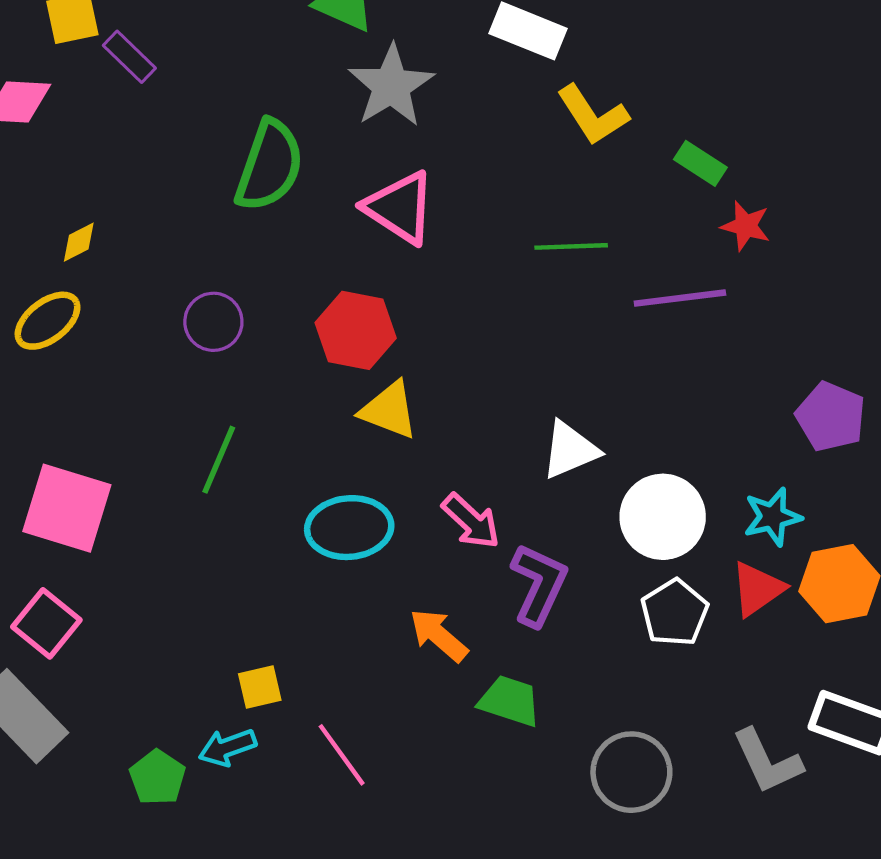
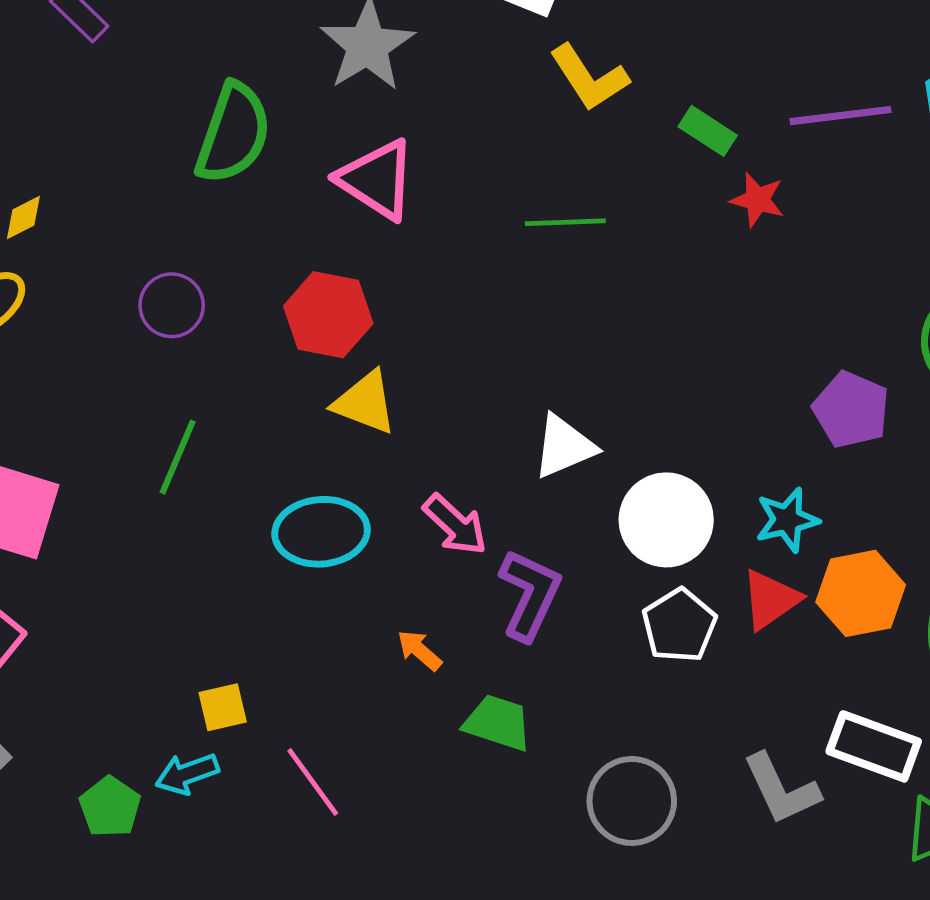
purple line: (680, 298) -> (840, 116), moved
orange arrow: (439, 635) -> (419, 650), size x0.7

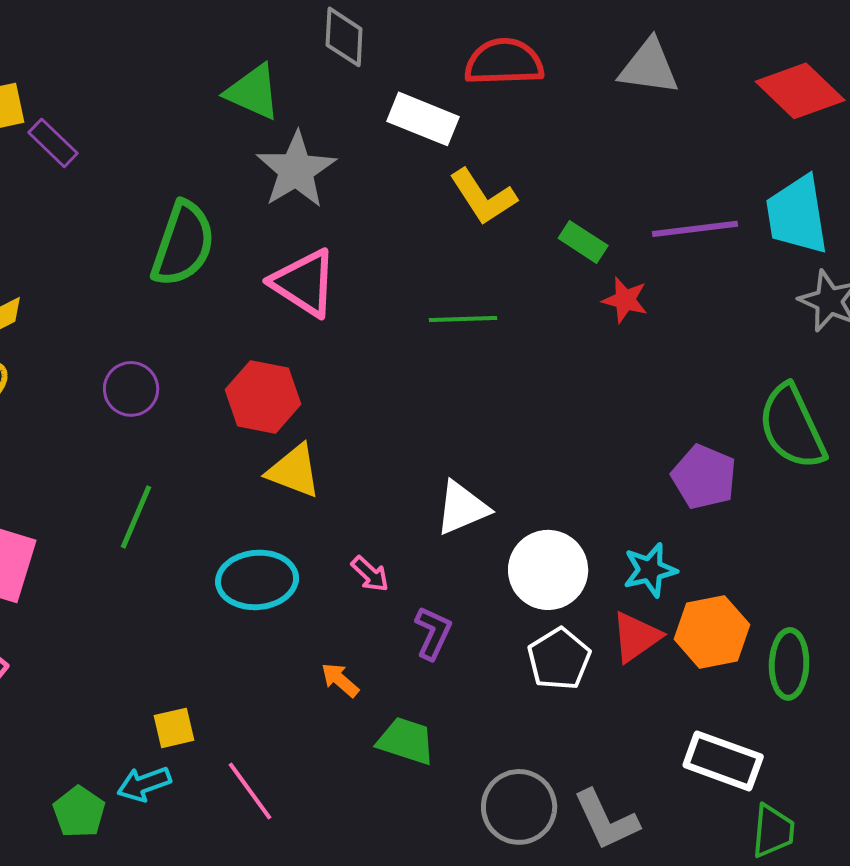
pink arrow: (455, 525) -> (370, 574), size x0.7
purple L-shape: (530, 595) -> (433, 633), size x0.7
gray L-shape: (781, 789) -> (606, 820), moved

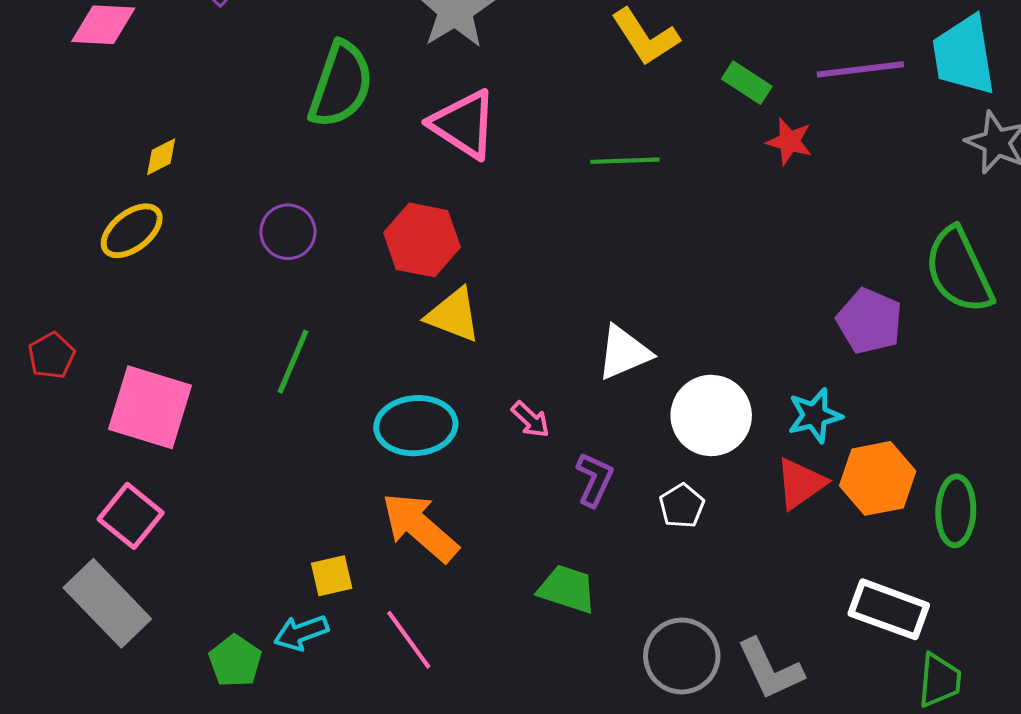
white pentagon: (559, 659) -> (682, 506), moved, size x0.7
orange arrow: (340, 680) -> (420, 527), moved, size x2.0

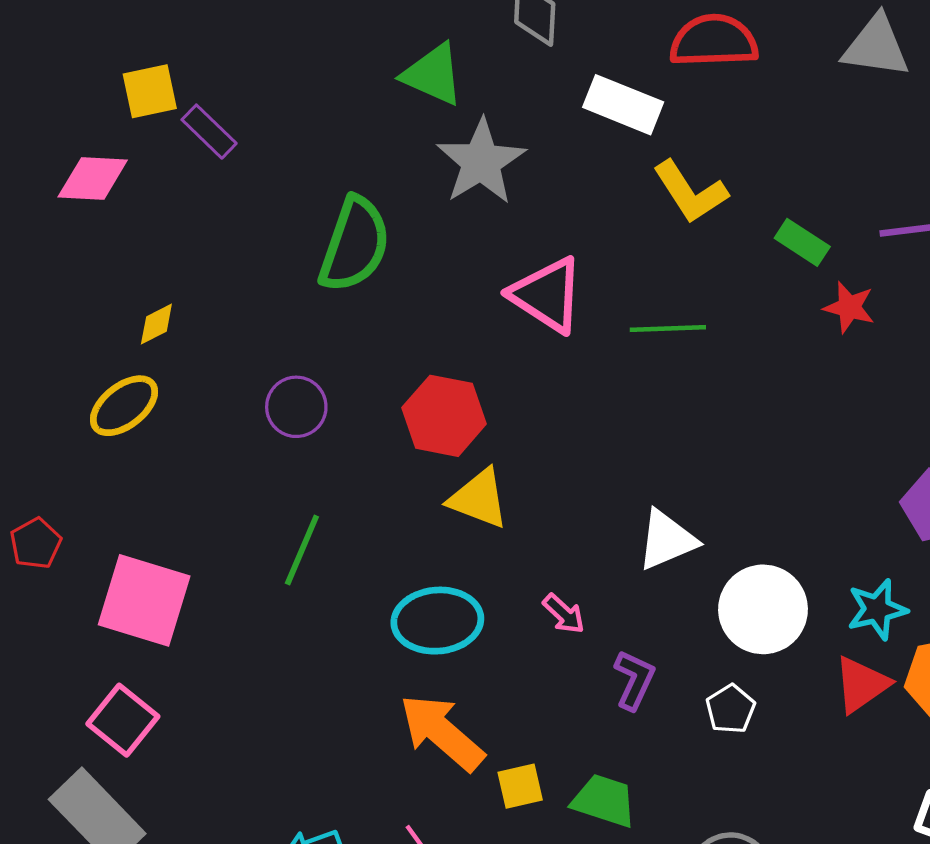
pink triangle: (464, 124) -> (547, 295), moved
yellow square: (332, 576) -> (520, 786), moved

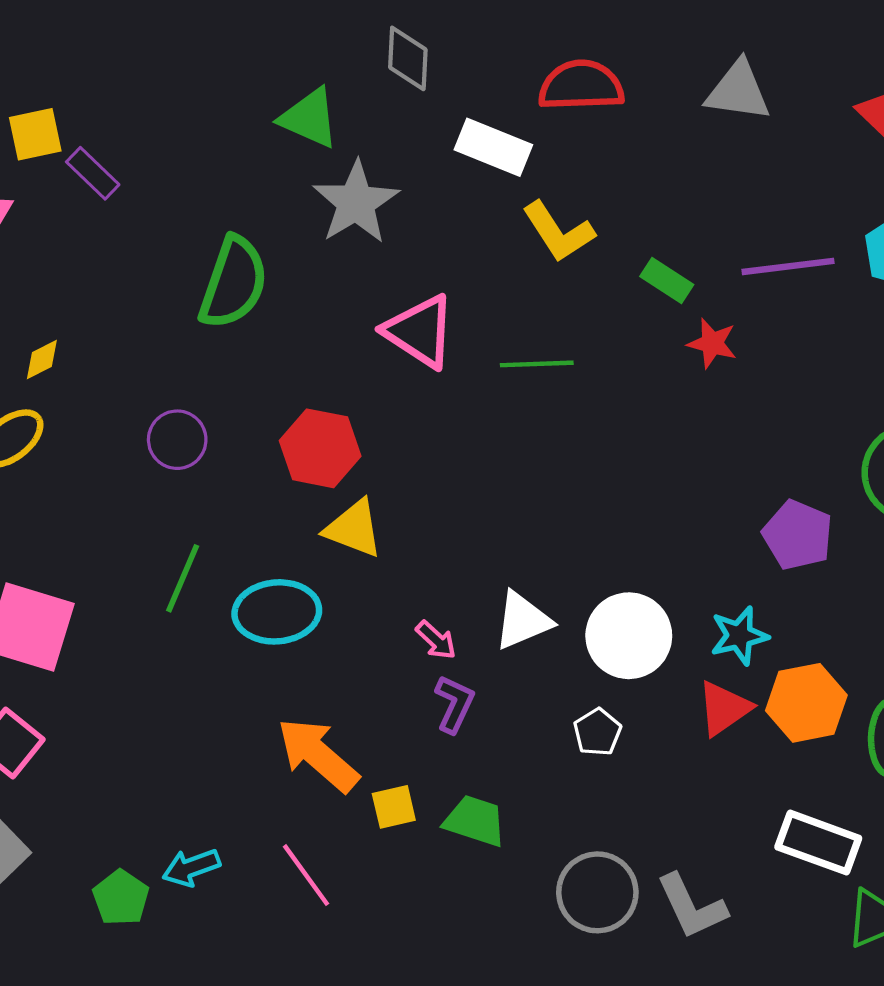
white triangle: (667, 540) -> (523, 621), moved
cyan ellipse: (437, 621) -> (277, 612), moved
purple L-shape: (634, 680) -> (454, 704), moved

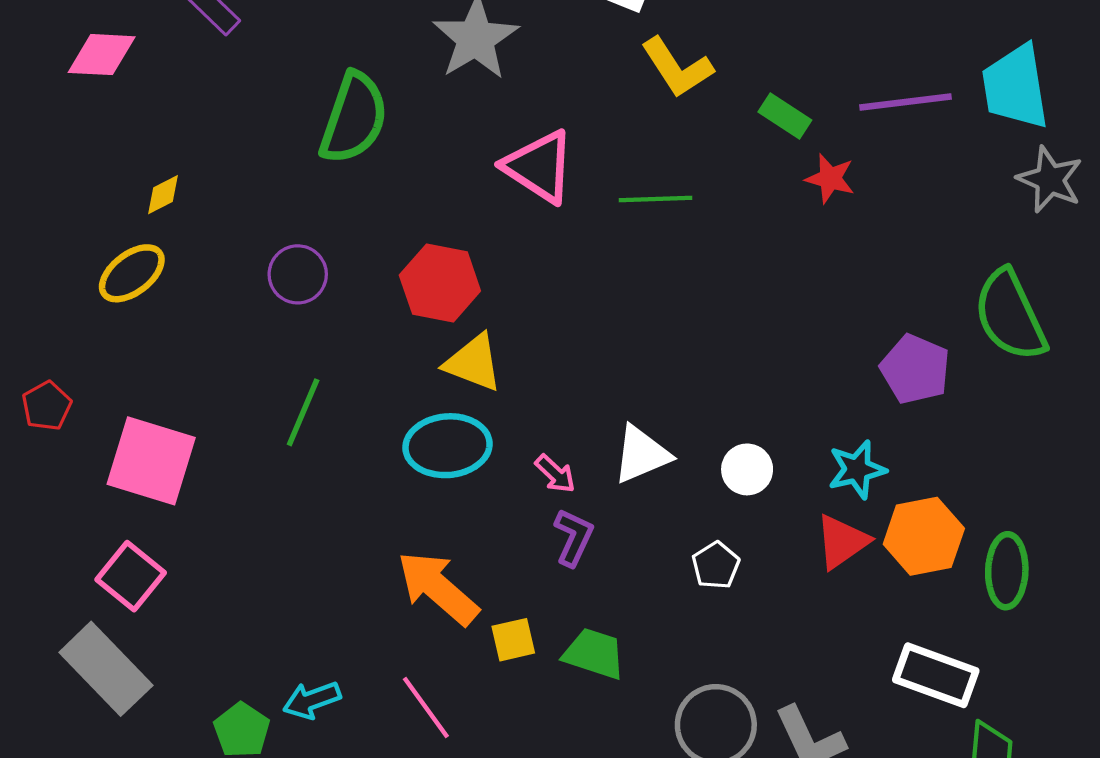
cyan ellipse: (277, 612) -> (448, 446), moved
white circle: (629, 636) -> (747, 469), size x0.6

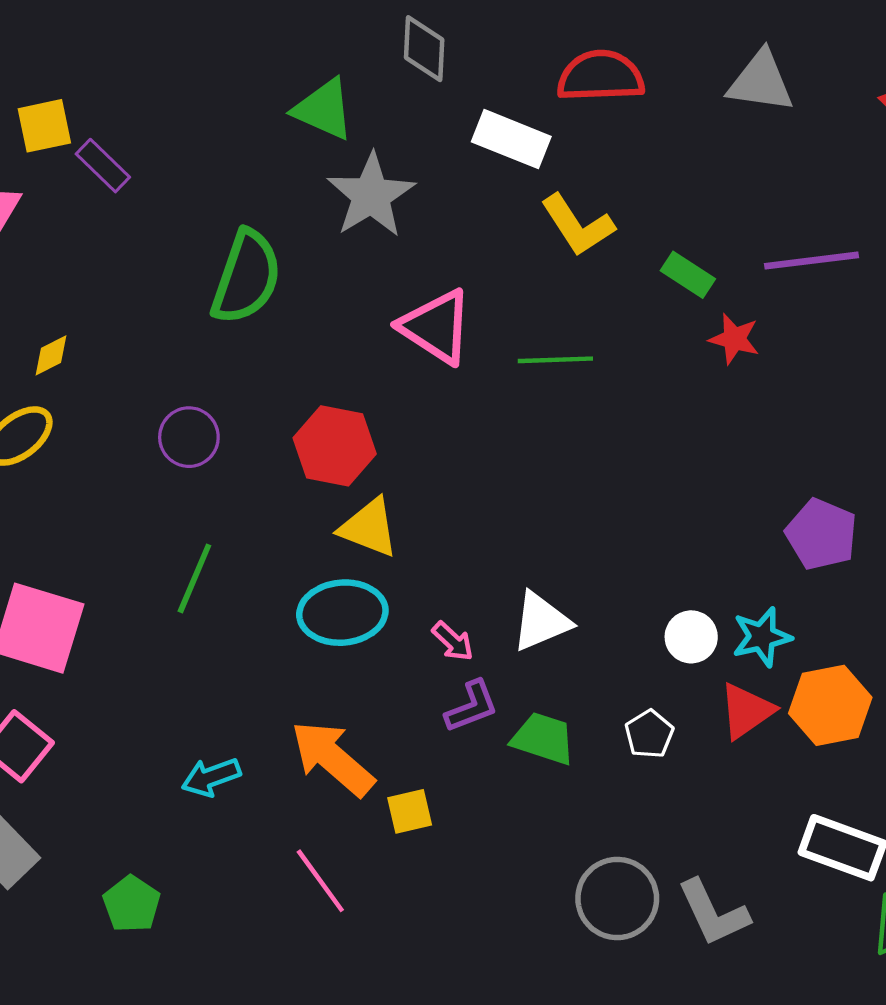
white circle: (747, 469) -> (691, 637), moved
purple L-shape: (574, 537) -> (472, 706), turned 44
white pentagon: (716, 565) -> (649, 734), moved
green trapezoid: (594, 654) -> (543, 738), moved
cyan arrow: (312, 700) -> (211, 777), moved

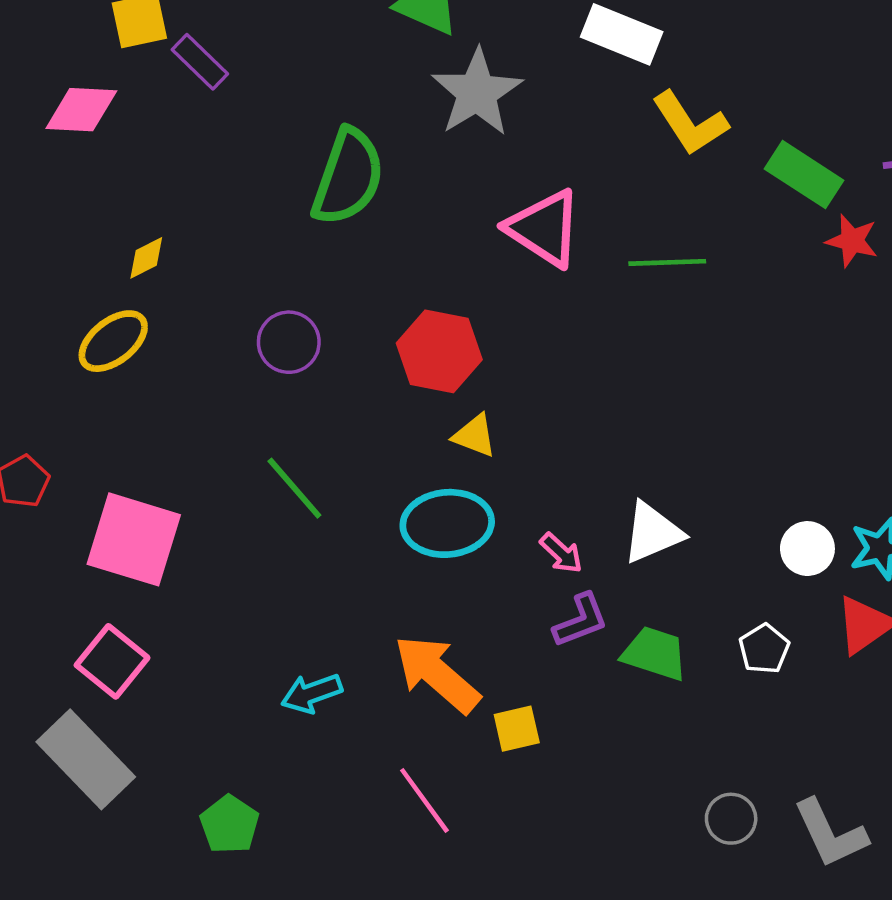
green rectangle: (688, 275) -> (804, 175), size x1.4
yellow triangle: (369, 528) -> (475, 436), size x0.7
green line: (194, 578) -> (294, 488), turned -64
gray circle: (617, 898) -> (731, 819), size x0.6

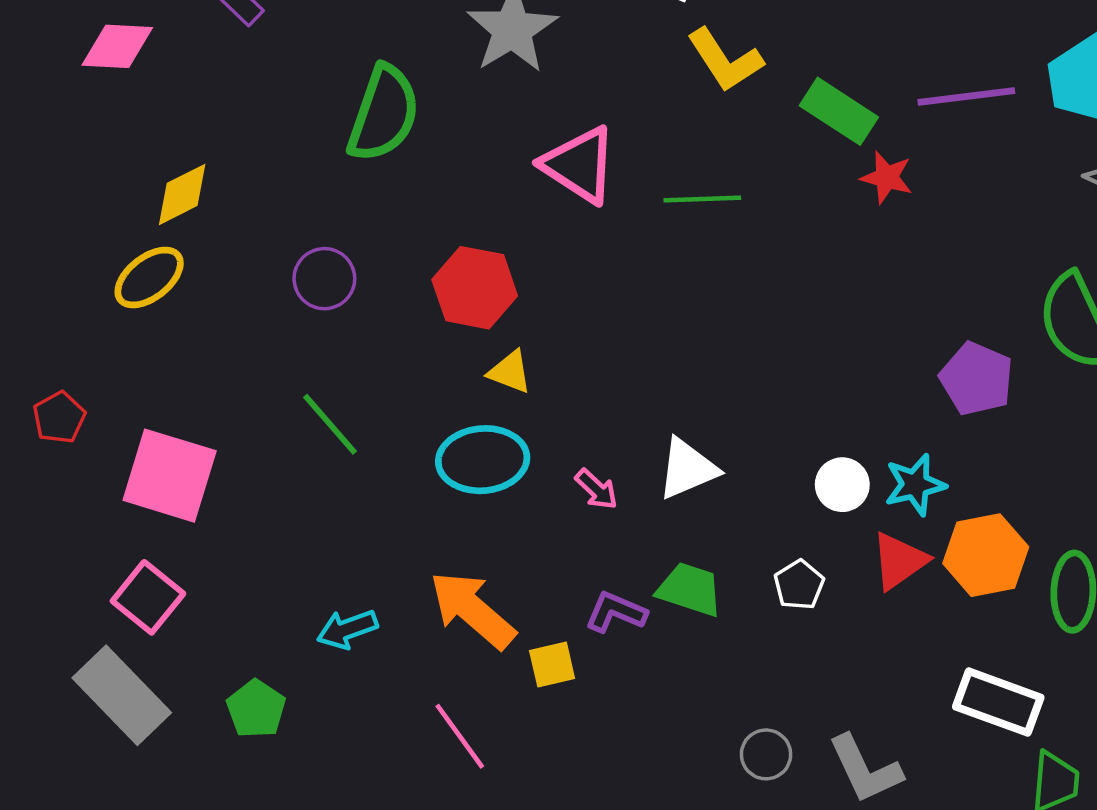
yellow diamond: (146, 258) -> (182, 194), size x1.5
purple L-shape: (581, 620) -> (616, 612), moved, turned -136
green pentagon: (229, 824) -> (256, 709), moved

